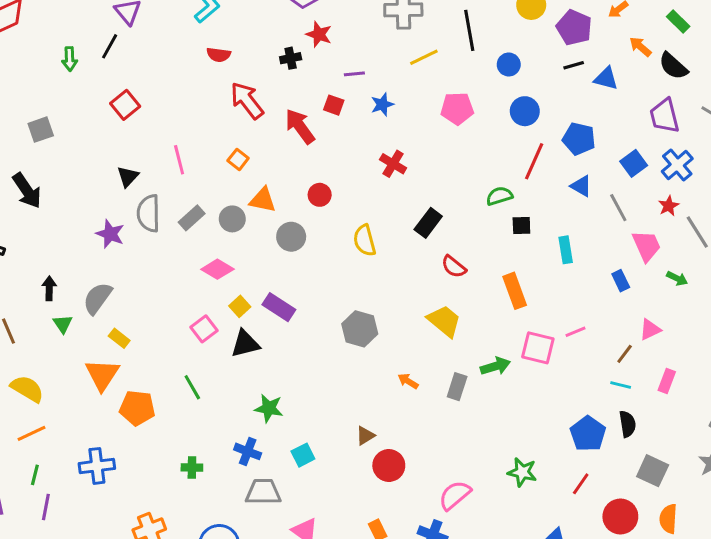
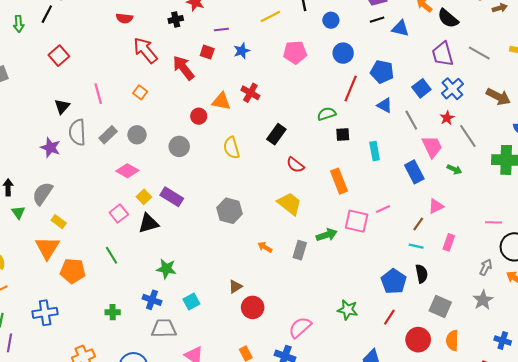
orange triangle: (263, 200) -> (221, 101), moved
blue rectangle: (621, 281) -> (414, 172), size x1.5

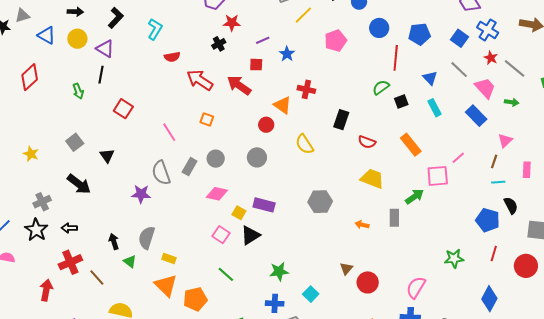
orange triangle: (221, 101) -> (282, 105), turned 42
blue triangle: (385, 105) -> (430, 78), moved, turned 35
black triangle: (62, 106) -> (107, 156), moved

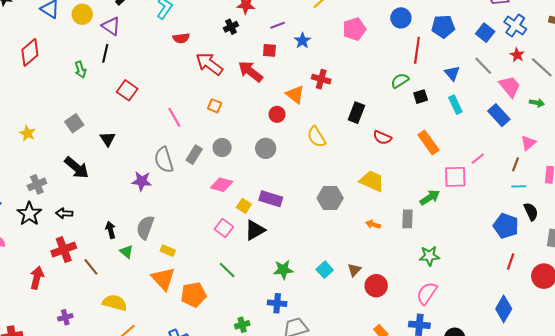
yellow trapezoid: (372, 179) -> (372, 181), moved
green star: (454, 258) -> (429, 256), moved
cyan square: (311, 294) -> (325, 270), moved

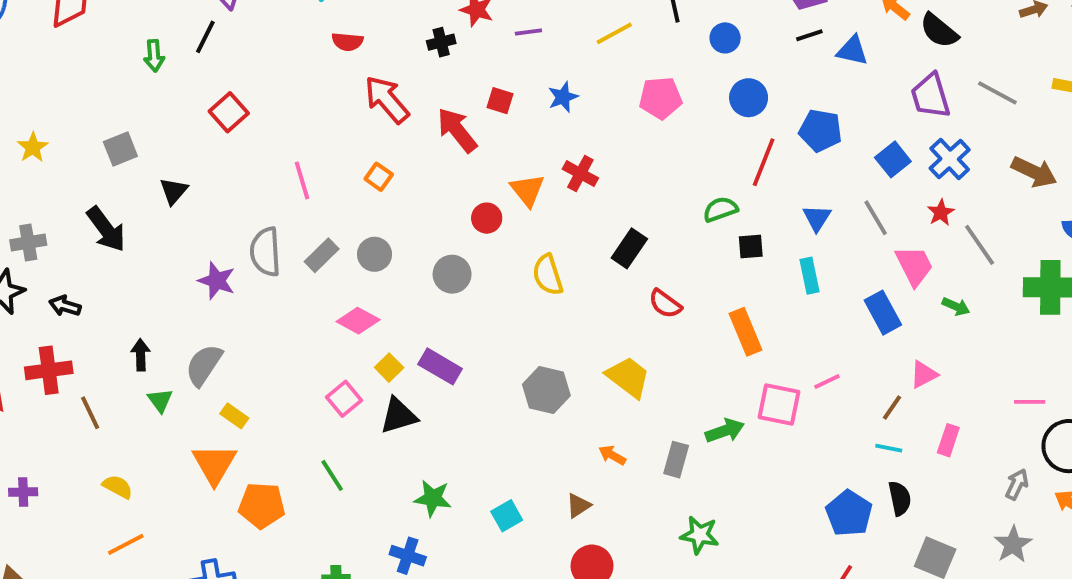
purple line: (278, 25) -> (528, 32), moved
brown triangle: (354, 270) -> (578, 506), moved
yellow semicircle: (115, 303) -> (118, 487), size x0.7

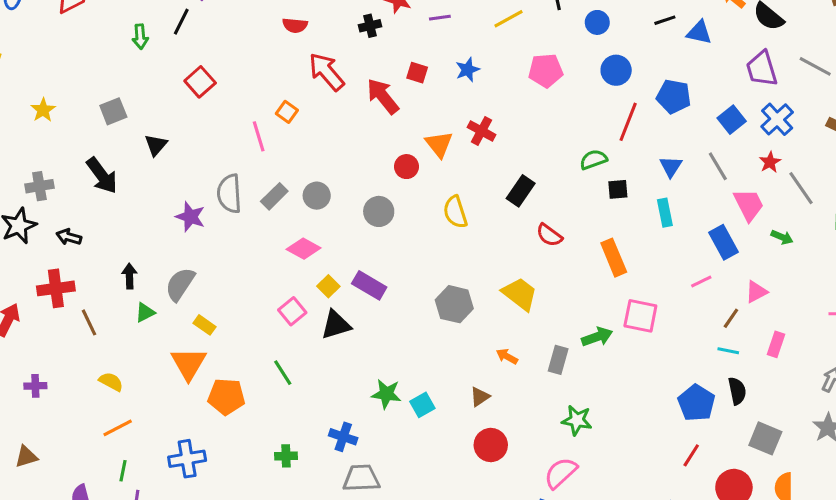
orange square: (379, 177) -> (287, 112), moved
pink line: (827, 381) -> (701, 282), moved
green triangle: (160, 400) -> (145, 313), turned 40
green star: (433, 498) -> (386, 394), moved

